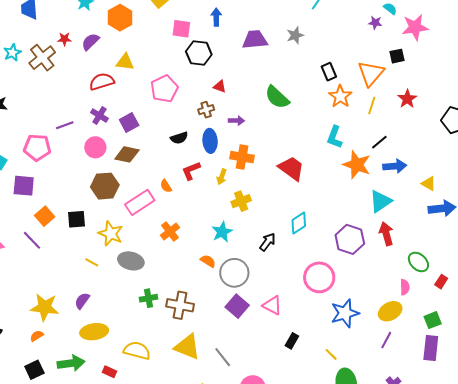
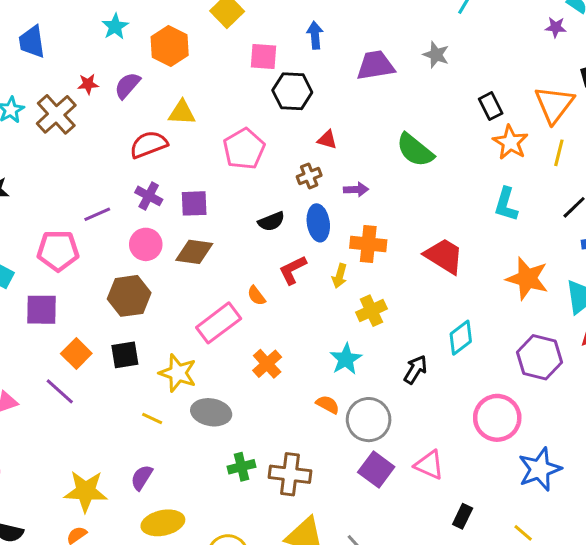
gray star: (295, 35) -> (436, 55), turned -30
purple square: (129, 122) -> (194, 203), turned 30
orange star: (357, 165) -> (527, 279), moved
brown hexagon: (105, 186) -> (129, 296), moved

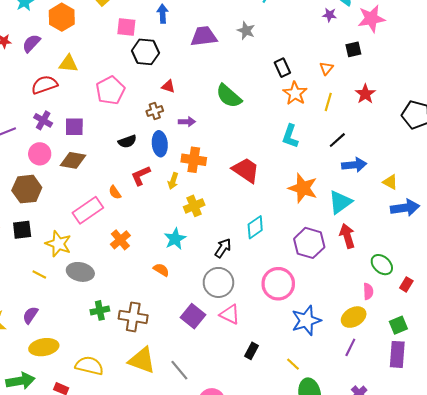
orange triangle: (554, 104) -> (326, 68), size x0.5
gray circle: (369, 420) -> (218, 282), moved

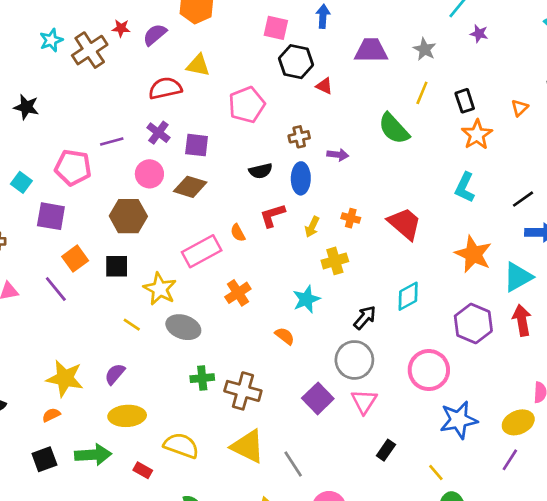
purple star: (330, 15) -> (479, 34), moved
red triangle: (168, 86) -> (324, 86), moved
yellow line: (328, 102) -> (422, 93), moved
orange cross: (194, 160) -> (351, 218), moved, size x0.6
pink triangle: (230, 314) -> (364, 401), turned 30

